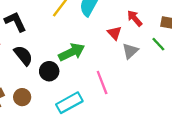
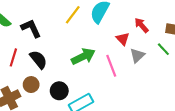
black circle: (49, 71) -> (59, 91), moved
pink line: (102, 82) -> (111, 66), moved
brown circle: (22, 97) -> (31, 85), moved

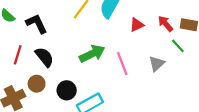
red arrow: (141, 25) -> (166, 24), moved
red triangle: (123, 39) -> (137, 25), moved, turned 48
gray triangle: (137, 55) -> (157, 64), moved

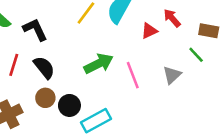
red arrow: (166, 24) -> (172, 18), moved
brown circle: (37, 84) -> (45, 98), moved

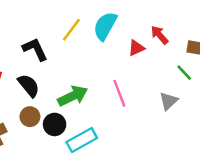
black L-shape: (35, 29) -> (35, 49), moved
green arrow: (99, 64) -> (73, 96), moved
gray triangle: (172, 75) -> (169, 101), moved

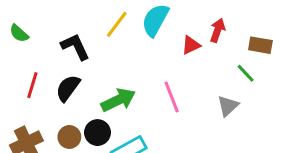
red arrow: (160, 35) -> (217, 30), turned 60
black semicircle: (29, 86) -> (68, 88), turned -105
brown circle: (30, 117) -> (69, 137), moved

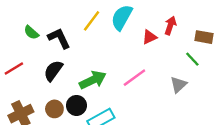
green semicircle: (19, 33) -> (31, 32), moved
red line: (32, 85) -> (14, 68), moved, turned 42
pink line: (172, 97) -> (134, 78), turned 75

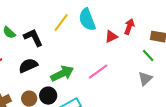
cyan semicircle: (122, 17) -> (87, 20), turned -50
black semicircle: (53, 71) -> (28, 66), turned 30
gray triangle: (178, 85) -> (145, 79), moved

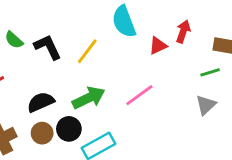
yellow line: (61, 23) -> (87, 51), moved
green line: (148, 56) -> (210, 72), turned -64
black semicircle: (28, 66) -> (41, 102), moved

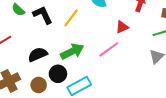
red triangle: (158, 46) -> (122, 27), moved
brown circle: (42, 133) -> (39, 85), moved

